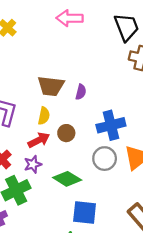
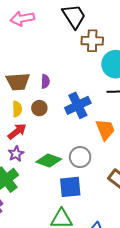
brown circle: (66, 133) -> (39, 108), moved
gray circle: (105, 159) -> (80, 157), moved

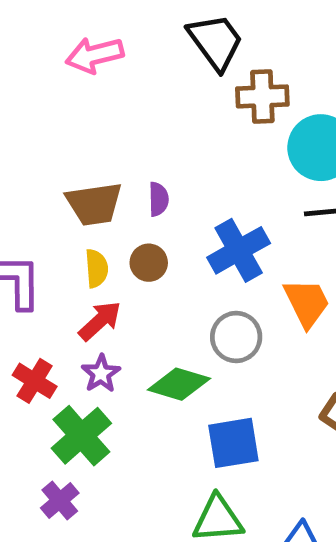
gray circle: (80, 157) -> (236, 337), moved

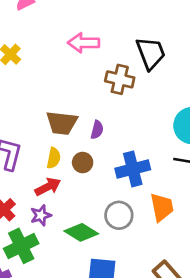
brown cross: (262, 96) -> (120, 79), moved

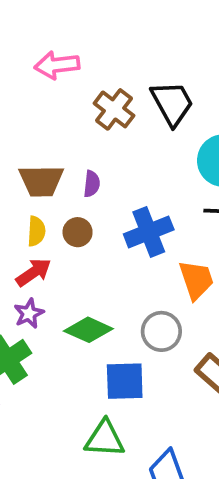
black trapezoid: (151, 53) -> (172, 103), moved
brown cross: (120, 79) -> (114, 109), turned 32
gray circle: (119, 215) -> (161, 331), moved

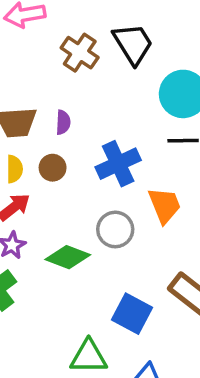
gray circle: (161, 331) -> (115, 229), moved
blue square: (125, 381) -> (132, 314), moved, turned 33

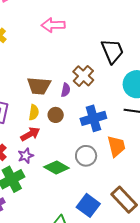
brown cross: (80, 53) -> (83, 76), moved

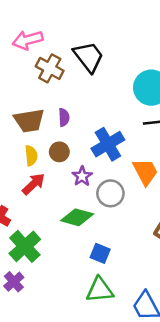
black trapezoid: (112, 51) -> (89, 57), moved
brown cross: (83, 76) -> (50, 68), moved
purple star: (26, 156) -> (82, 176), moved
blue square: (88, 205) -> (100, 253), moved, size x0.7

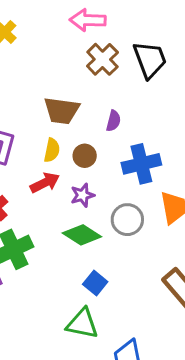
purple semicircle: (64, 117) -> (113, 121), moved
purple star: (82, 176) -> (83, 195), moved

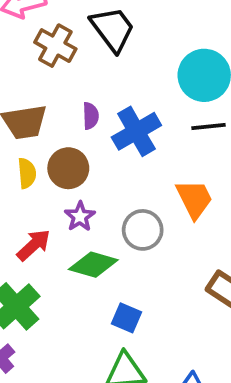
brown circle: (85, 156) -> (68, 168), size x1.4
blue cross: (141, 164) -> (136, 131), moved
red arrow: (45, 183) -> (34, 245), moved

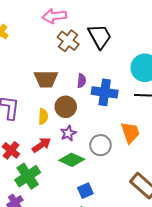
blue cross: (136, 131) -> (105, 92), turned 30
yellow semicircle: (27, 173) -> (43, 116), moved
blue square: (127, 318) -> (85, 191), turned 35

